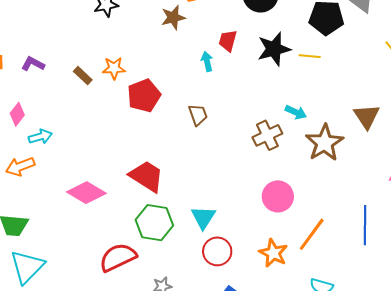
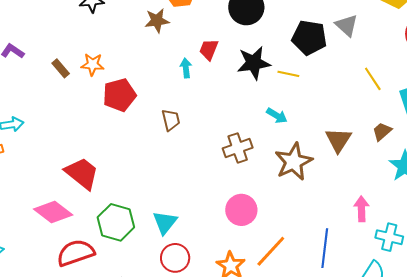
cyan arrow: (296, 112) -> (277, 116), moved
red trapezoid: (147, 176) -> (82, 173), moved
pink diamond: (86, 193) -> (53, 212), moved

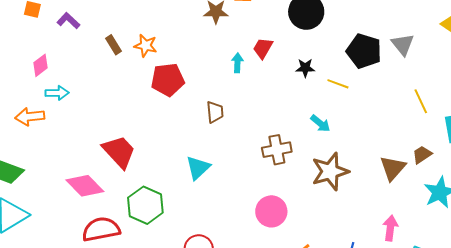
black star: (254, 63) -> (305, 68), size x0.6
brown triangle: (338, 140) -> (393, 168), moved
cyan triangle: (165, 222) -> (198, 168), moved

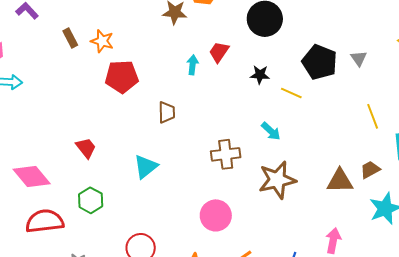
gray triangle: (403, 44) -> (359, 58), size x0.7
red trapezoid: (119, 152) -> (86, 148), moved, size x0.6
brown triangle: (393, 168) -> (340, 181), turned 44
green hexagon: (145, 205) -> (91, 200), size x0.7

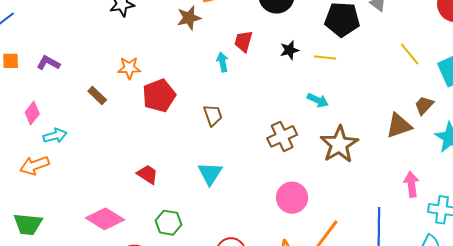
brown rectangle: (70, 38) -> (97, 95), moved

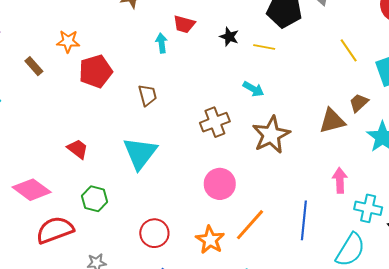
red trapezoid: (243, 41) -> (184, 24), turned -95
black star: (289, 50) -> (229, 37), turned 30
cyan triangle: (210, 173) -> (140, 153), size x1.4

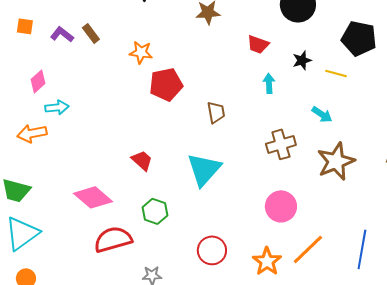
black star: (229, 37) -> (302, 60), turned 30
cyan arrow: (162, 43) -> (269, 83), moved
brown rectangle: (34, 66) -> (91, 33), moved

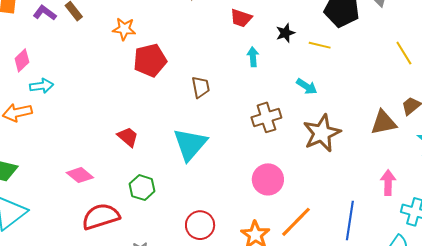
pink diamond: (93, 197) -> (80, 175), size x0.7

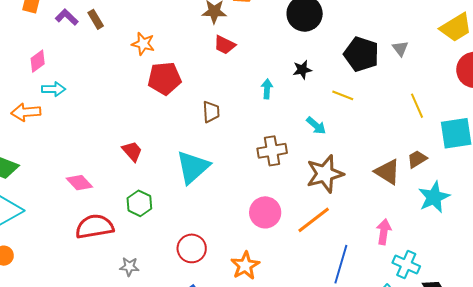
red trapezoid: (241, 18) -> (225, 45), moved
yellow line: (320, 45) -> (343, 95), moved
brown triangle: (384, 123) -> (387, 172), turned 36
orange line: (296, 222) -> (314, 220), moved

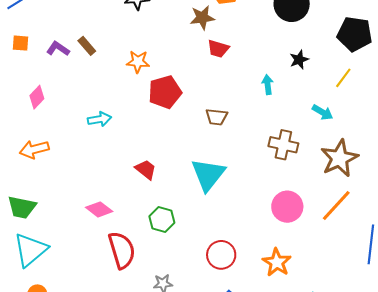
cyan arrow: (54, 89) -> (99, 119), moved
yellow line: (343, 95) -> (343, 78), turned -65
brown trapezoid: (211, 112) -> (217, 117), turned 110
brown cross: (272, 151) -> (283, 145), turned 32
red semicircle: (95, 227) -> (122, 250), turned 93

